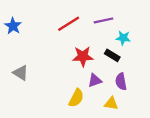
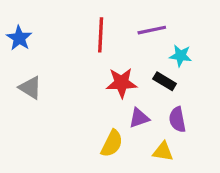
red line: (69, 24) -> (101, 35), turned -55
gray triangle: (21, 73) -> (30, 88), moved

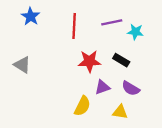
blue star: (19, 38) -> (31, 16), moved
cyan star: (181, 56) -> (135, 32), moved
purple semicircle: (177, 120) -> (131, 88), turned -48

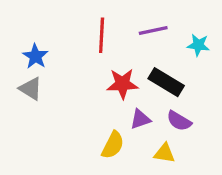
blue star: (31, 16) -> (35, 56), moved
cyan star: (135, 32) -> (198, 45), moved
black rectangle: (121, 60) -> (166, 82), size x1.5

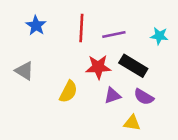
purple line: (153, 31) -> (114, 35), moved
blue star: (35, 56) -> (36, 25), moved
yellow semicircle: (113, 145) -> (68, 92), moved

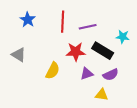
cyan star: (159, 36) -> (123, 37), moved
purple semicircle: (144, 97) -> (111, 75), turned -56

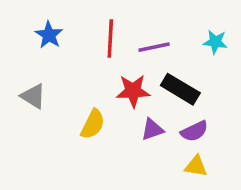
cyan star: (123, 37) -> (215, 42), moved
yellow triangle: (102, 95) -> (196, 166), moved

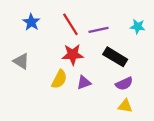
red line: (110, 38) -> (70, 24), turned -35
red star: (133, 91) -> (73, 55), moved
purple triangle: (152, 129) -> (84, 83), moved

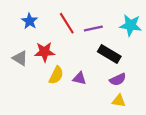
cyan star: (138, 27) -> (131, 25), size x1.5
red star: (73, 55) -> (44, 52), moved
purple triangle: (84, 83) -> (80, 78), turned 32

